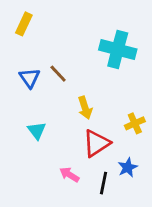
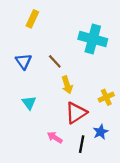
yellow rectangle: (24, 24) -> (32, 19), moved
brown line: (58, 74) -> (55, 61), moved

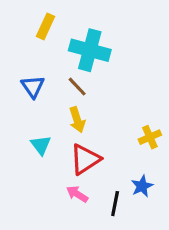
cyan cross: (93, 39) -> (90, 50), moved
yellow arrow: (67, 85) -> (77, 120), moved
red triangle: (76, 113) -> (85, 159), moved

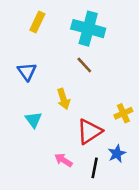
cyan cross: (90, 50) -> (88, 29), moved
brown line: (77, 87) -> (84, 65), moved
red triangle: (85, 159) -> (89, 131), moved

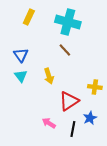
yellow cross: (123, 113) -> (95, 87), turned 32
cyan triangle: (33, 120) -> (21, 76), moved

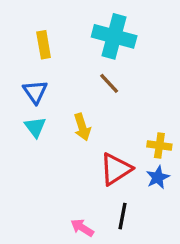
yellow rectangle: (29, 17) -> (44, 45), moved, turned -35
blue star: (90, 118) -> (158, 177), moved
pink arrow: (49, 123) -> (82, 228), moved

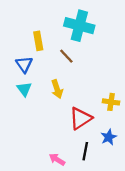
yellow rectangle: (44, 45) -> (38, 41), moved
brown line: (109, 83) -> (66, 56), moved
blue star: (158, 177) -> (109, 137), moved

